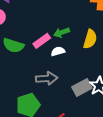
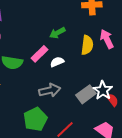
green arrow: (62, 33) -> (57, 33), moved

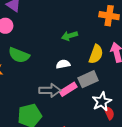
pink rectangle: (40, 54) -> (68, 89), moved
gray rectangle: (86, 94) -> (88, 79), moved

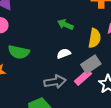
green arrow: (69, 36) -> (65, 25), turned 49
pink rectangle: (68, 89) -> (83, 77), moved

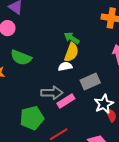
yellow semicircle: (95, 38) -> (71, 52), moved
pink rectangle: (83, 77) -> (66, 101), moved

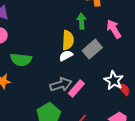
green arrow: (72, 38) -> (81, 21), moved, turned 70
gray rectangle: (90, 82) -> (92, 49), moved

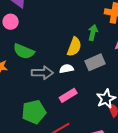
white semicircle: (66, 56) -> (66, 69), moved
gray arrow: (61, 85) -> (42, 73), moved

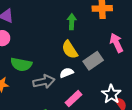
green arrow: (93, 33) -> (72, 22), moved
yellow semicircle: (74, 47) -> (70, 50), turned 138

